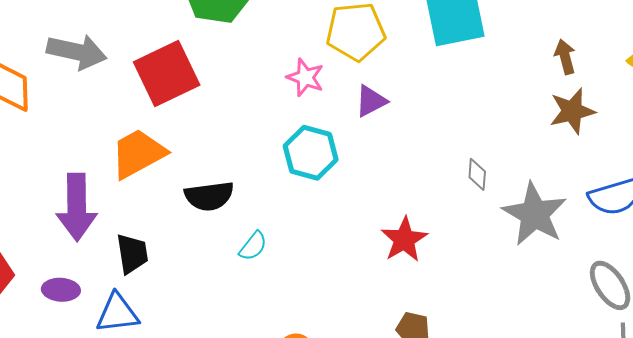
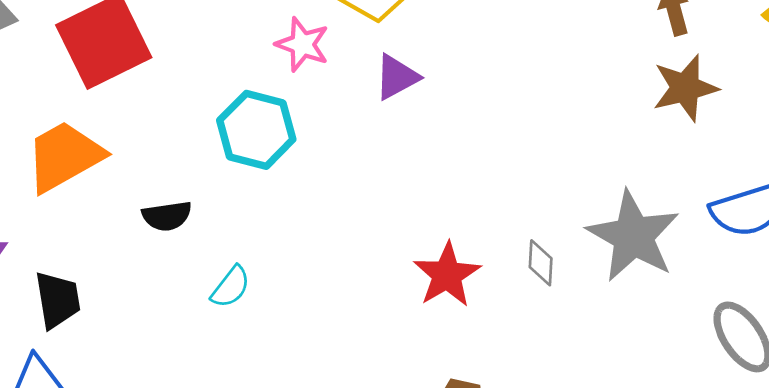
cyan hexagon: (311, 153) -> (256, 130), moved
gray diamond: (477, 174) -> (541, 263), moved
black semicircle: (209, 196) -> (167, 216), size x0.7

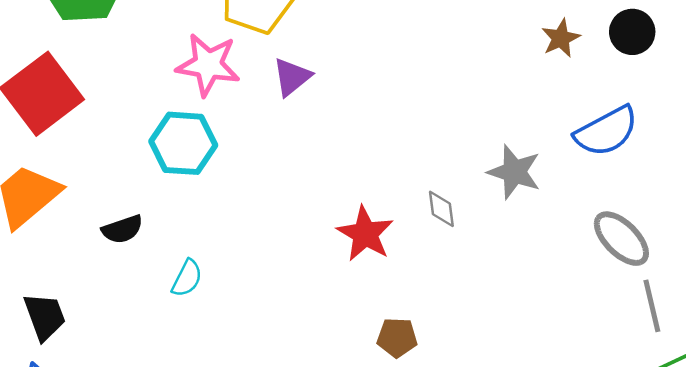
pink star: (302, 44) -> (208, 65), size x1.4
brown star: (685, 88) -> (561, 38), moved, size x0.7
gray star: (633, 236) -> (514, 172), size x0.7

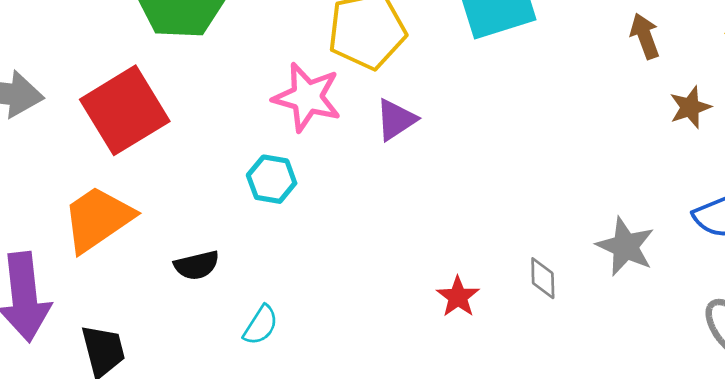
cyan hexagon: (183, 143) -> (272, 179), size x0.7
red star: (365, 234) -> (458, 297), size x0.7

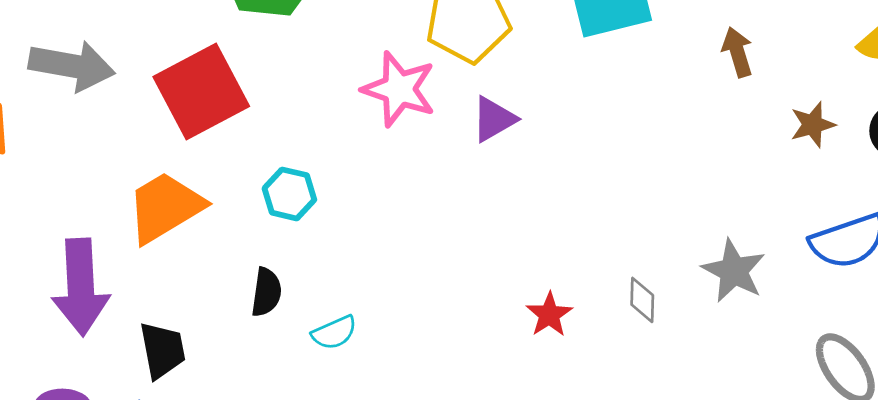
brown arrow: (645, 36) -> (737, 52), moved
cyan hexagon: (272, 179) -> (289, 194), moved
black semicircle: (197, 265) -> (266, 292), moved, turned -72
cyan semicircle: (261, 325) -> (334, 333), turned 30

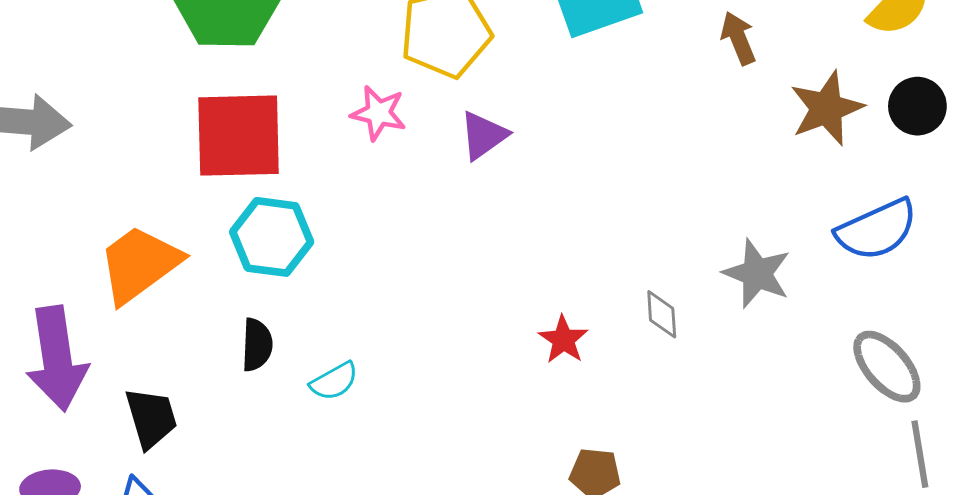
pink star: (399, 89) -> (379, 113), size x0.7
red square: (201, 92) -> (239, 136), moved, turned 32
brown star: (813, 125) -> (827, 108), size x1.5
cyan hexagon: (289, 194) -> (272, 237), size x1.4

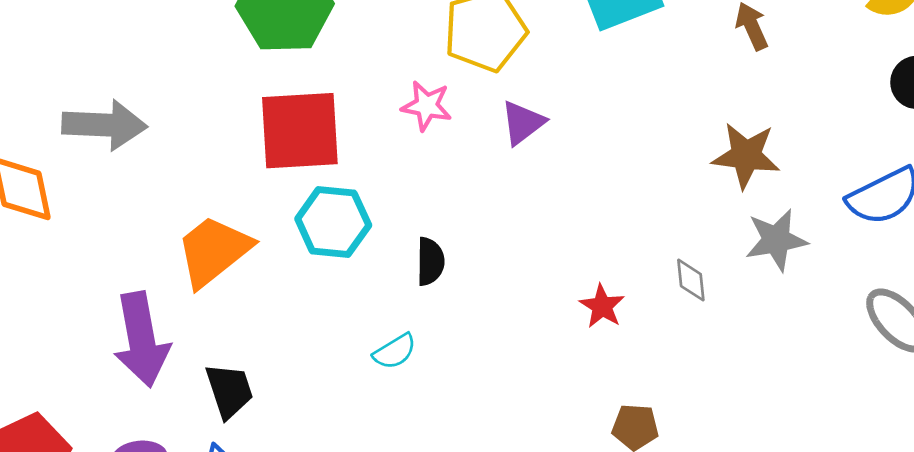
brown star: (827, 108) -> (746, 156), moved, turned 30
gray star: (757, 274) -> (776, 240), turned -30
black semicircle: (257, 345) -> (430, 261), moved

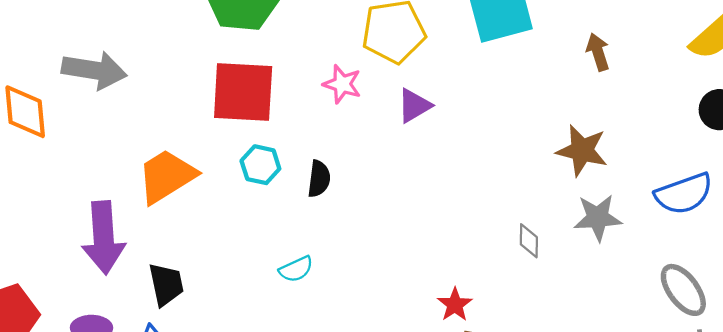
cyan hexagon: (333, 222) -> (260, 165), size x0.7
black semicircle: (430, 261) -> (319, 179), moved
red star: (602, 306) -> (455, 305), moved

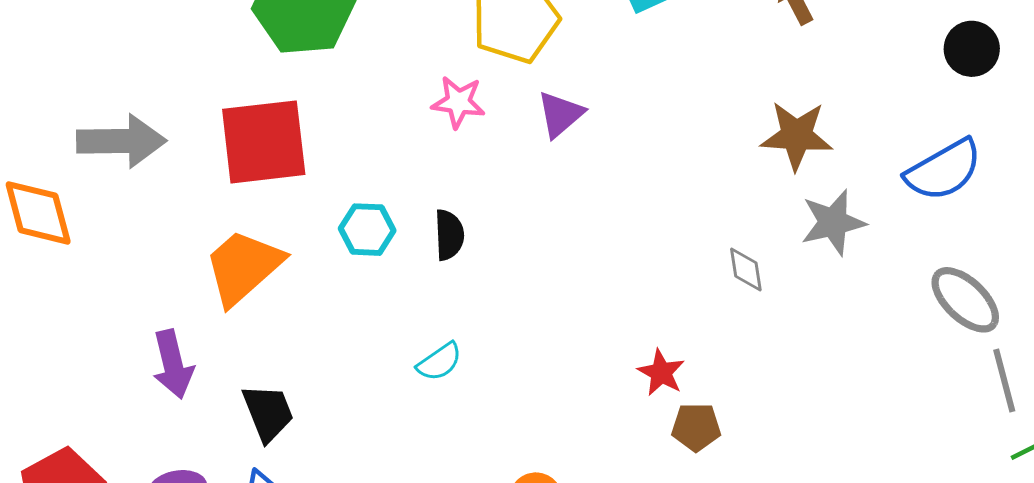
red square: (243, 92) -> (264, 142), moved
purple arrow: (104, 238) -> (173, 364), size x0.7

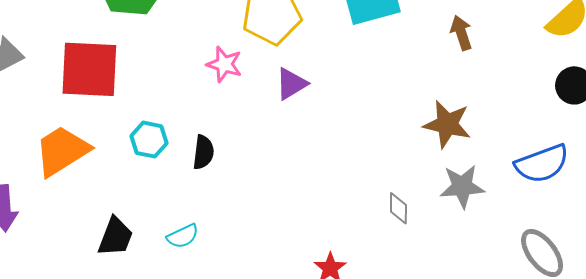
black trapezoid: (268, 413) -> (115, 237), moved, turned 33

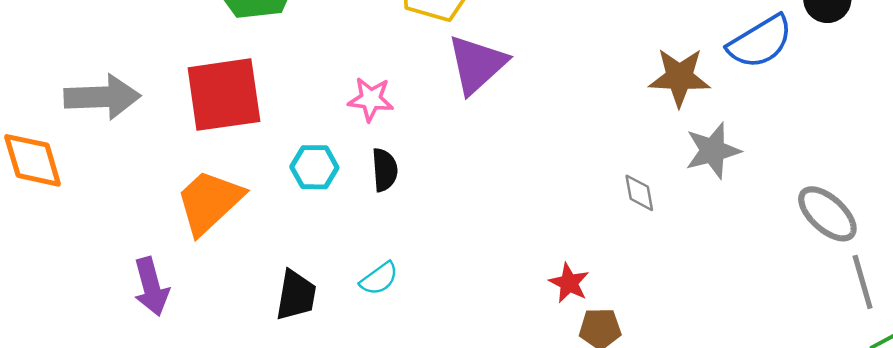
pink star: (224, 64) -> (371, 99), moved
purple triangle: (291, 84) -> (477, 64), size x1.5
blue semicircle: (542, 164) -> (760, 42), moved

